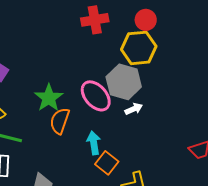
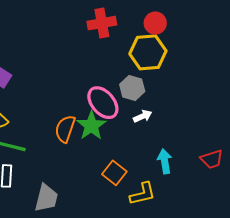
gray hexagon: (124, 82) -> (132, 88), size x0.7
green star: (49, 98) -> (91, 126), moved
cyan arrow: (94, 143) -> (165, 161), moved

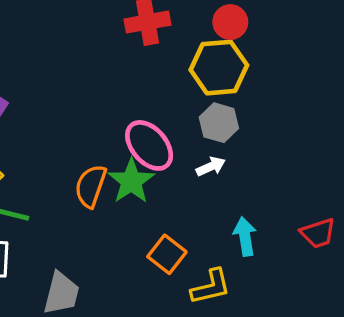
gray hexagon: (132, 88) -> (219, 123), moved

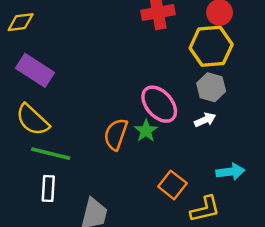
green star: (131, 181) -> (146, 131), size x0.7
cyan arrow: (245, 236) -> (230, 172), turned 92

